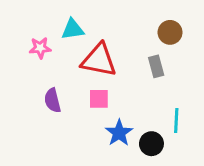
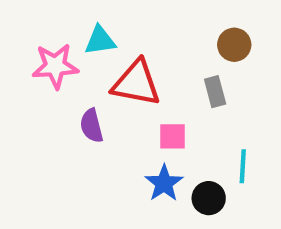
pink star: (40, 48) -> (55, 66), size x1.5
pink square: (99, 99) -> (172, 136), moved
purple semicircle: (53, 100) -> (92, 126), moved

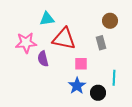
pink star: (55, 66) -> (26, 43), moved

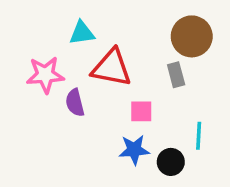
brown circle: (110, 21) -> (192, 36), size x1.5
blue star: (77, 86) -> (134, 150), turned 30

